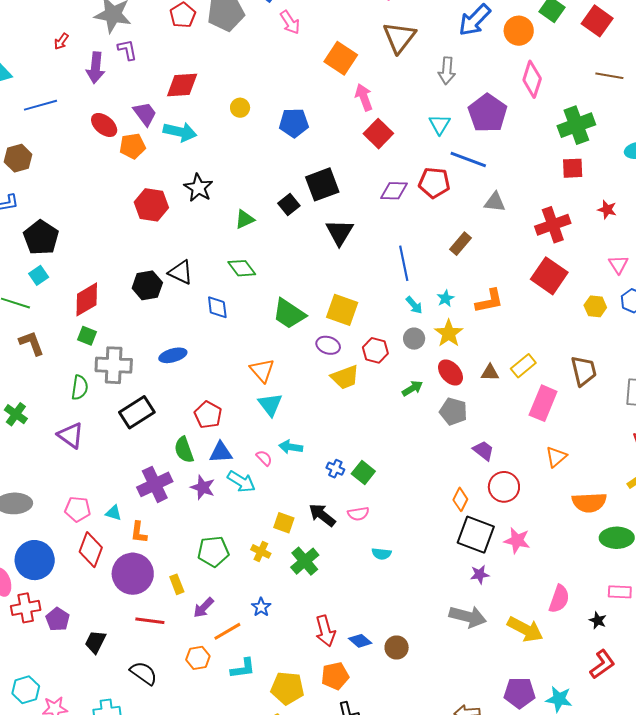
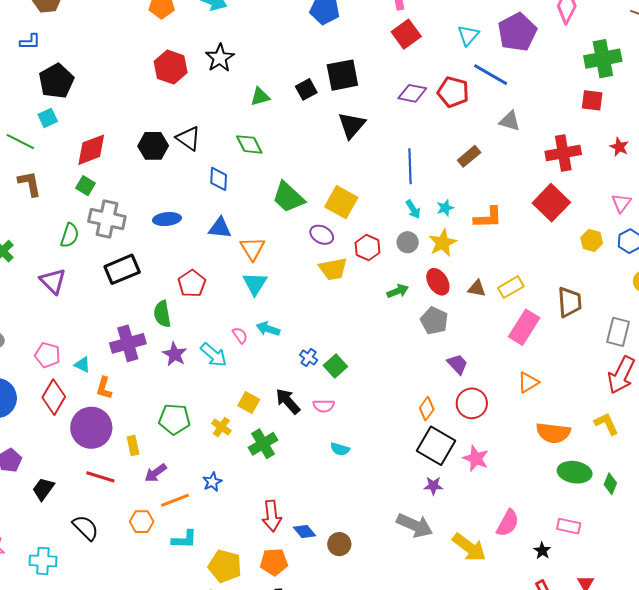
blue triangle: (221, 452) -> (220, 228), moved

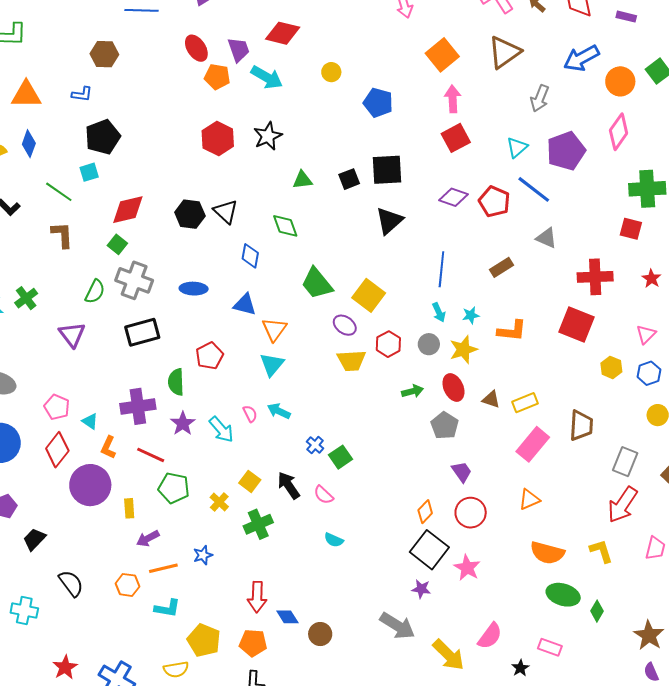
red square: (551, 203) -> (577, 325), turned -30
pink semicircle: (324, 406) -> (324, 495), turned 35
red line: (100, 477) -> (151, 455), moved

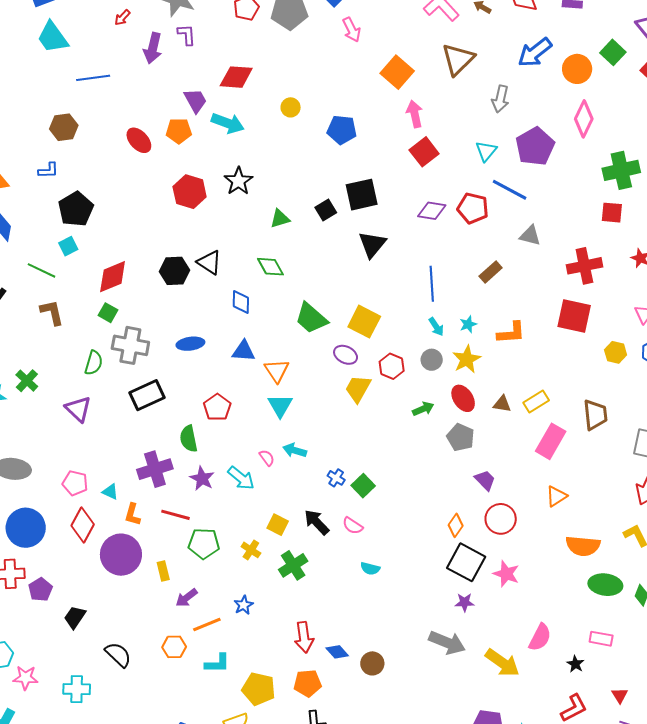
red ellipse: (196, 48) -> (139, 140), moved
yellow trapezoid: (351, 361) -> (358, 389), turned 132

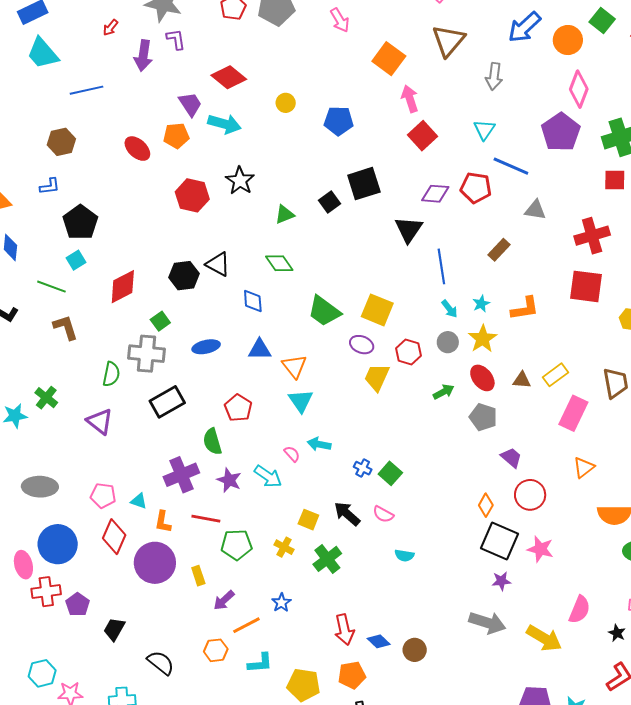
red diamond: (236, 77) -> (229, 77), turned 40
purple pentagon: (535, 146) -> (561, 132), moved
black triangle: (372, 244) -> (409, 229), moved
green square: (108, 313) -> (160, 321), moved, turned 30

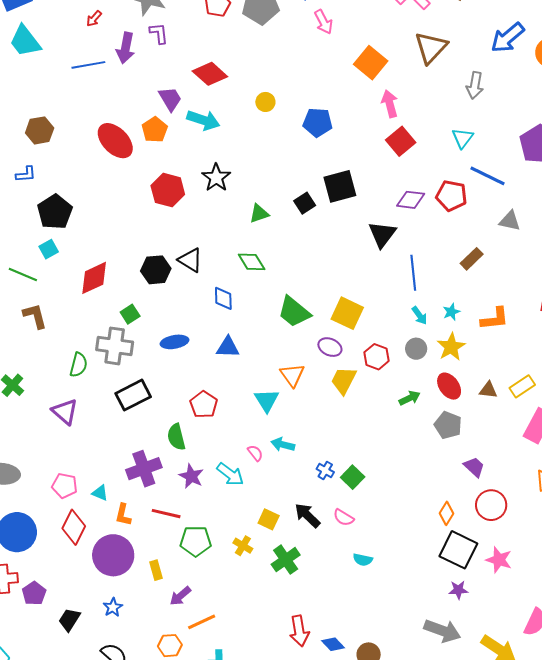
blue line: (86, 90) -> (88, 65), moved
orange pentagon: (176, 136) -> (155, 130), turned -30
red ellipse: (137, 149) -> (115, 141), size x1.4
orange triangle: (294, 366) -> (292, 375), moved
blue star: (281, 603) -> (113, 607), moved

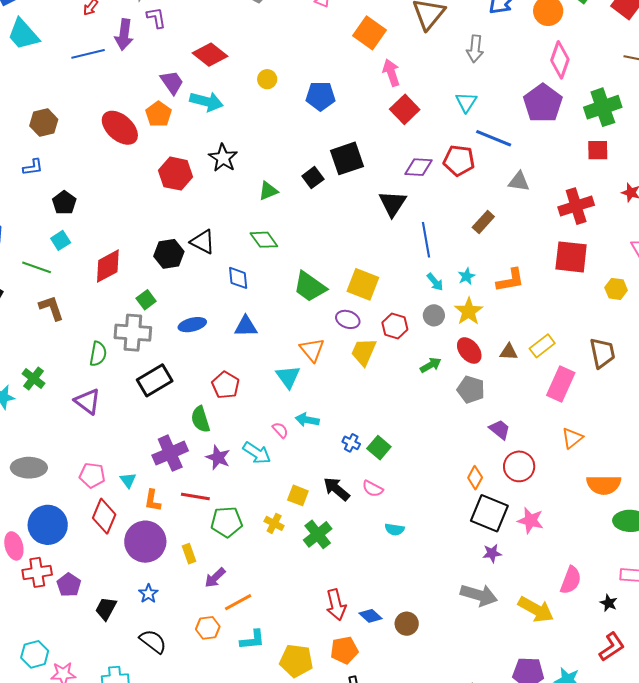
black pentagon: (55, 212) -> (64, 203), size x0.7
cyan triangle: (100, 493) -> (128, 480), turned 36

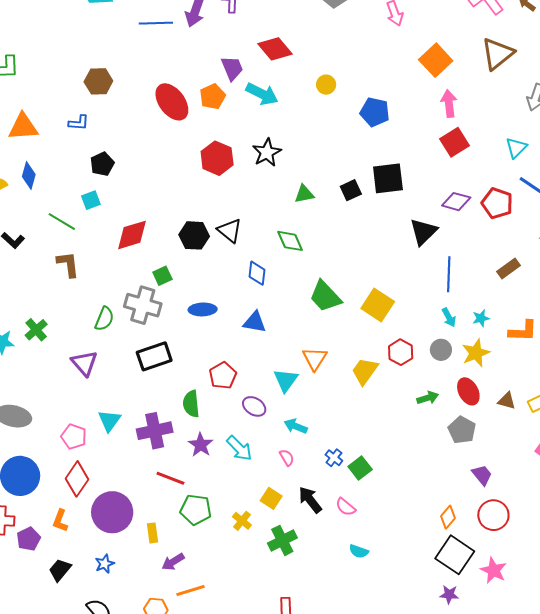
purple ellipse: (348, 319) -> (254, 406), moved
pink semicircle: (280, 430) -> (287, 458), moved
cyan triangle: (128, 480) -> (109, 421), moved, size x1.4
orange L-shape: (153, 500) -> (60, 521), moved

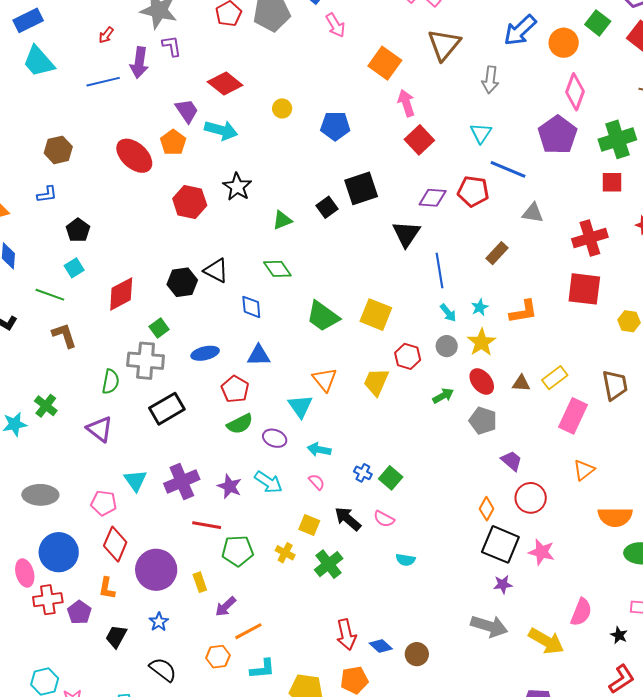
red pentagon: (223, 376) -> (235, 389), moved
green semicircle: (191, 404) -> (240, 424), moved, turned -100

